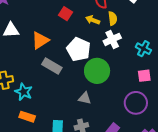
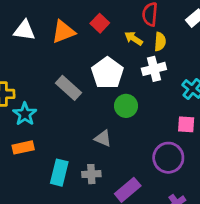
orange triangle: (40, 40) -> (63, 32), moved
green circle: (97, 71) -> (126, 106), size x0.7
orange rectangle: (27, 117) -> (23, 147), turned -42

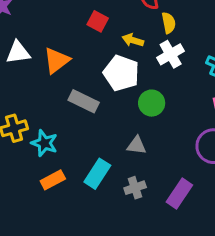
orange triangle: (63, 32) -> (57, 60), moved
yellow arrow: (134, 38) -> (133, 40), moved
cyan rectangle: (59, 173) -> (97, 174), moved, turned 35

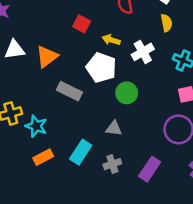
yellow semicircle: (169, 23) -> (166, 23), moved

